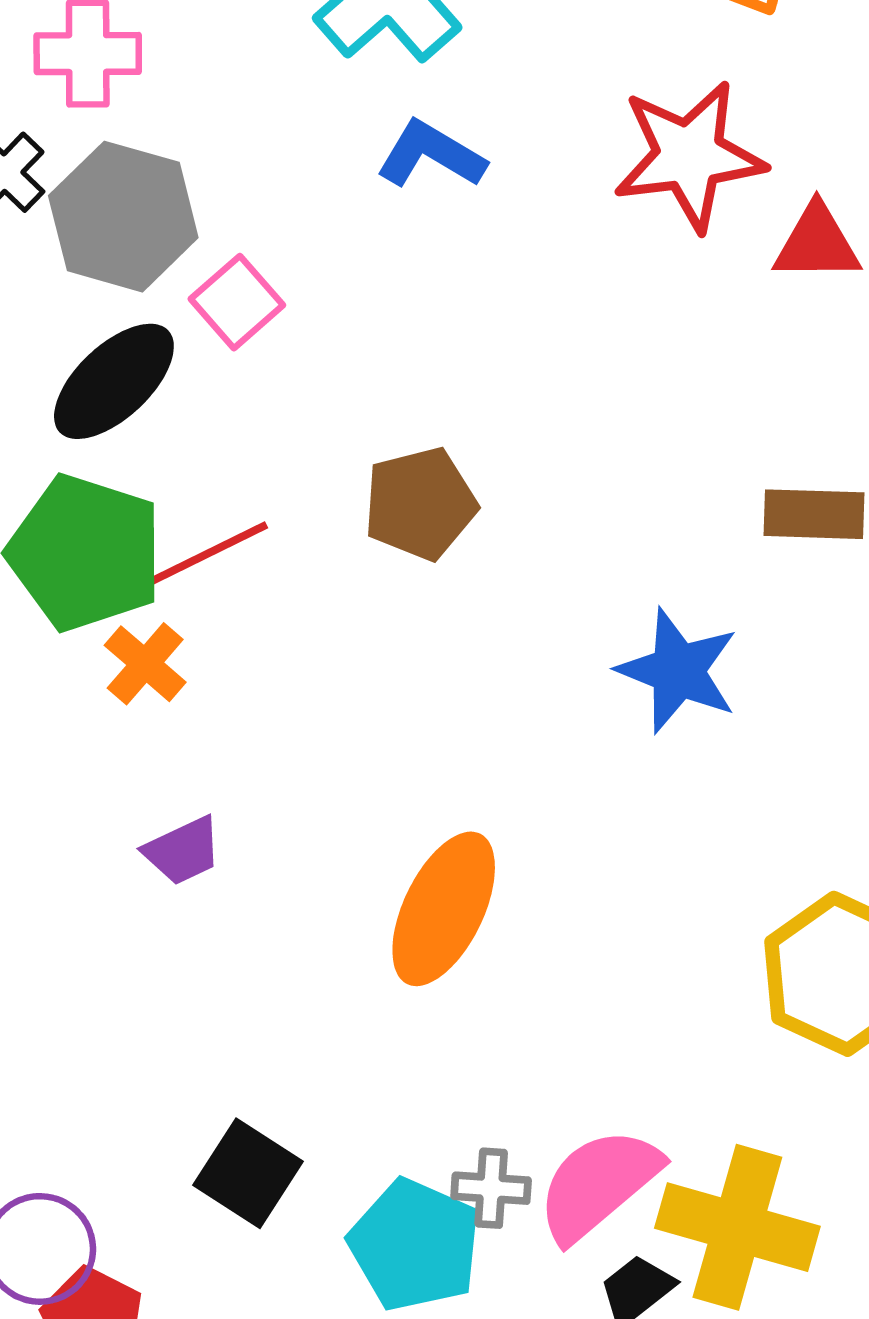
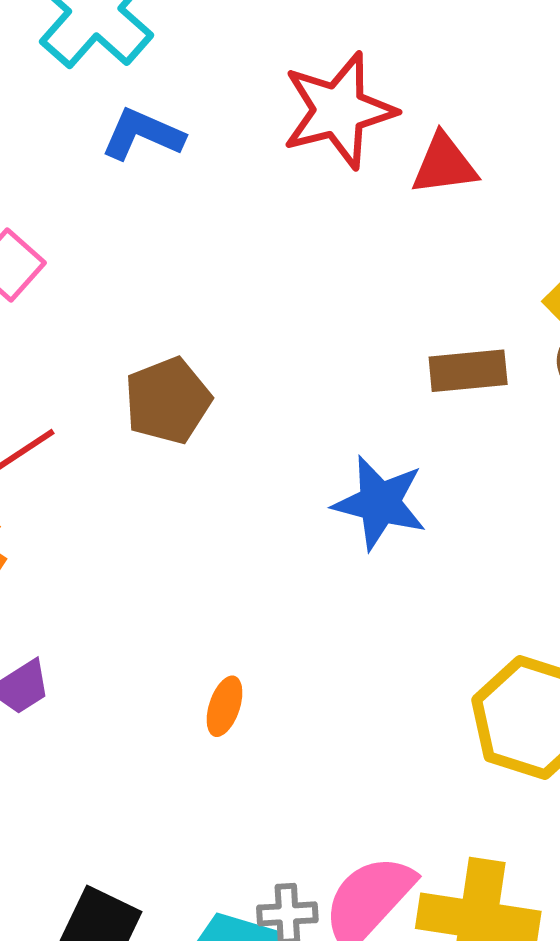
orange ellipse: (444, 909) -> (225, 706), size x0.5

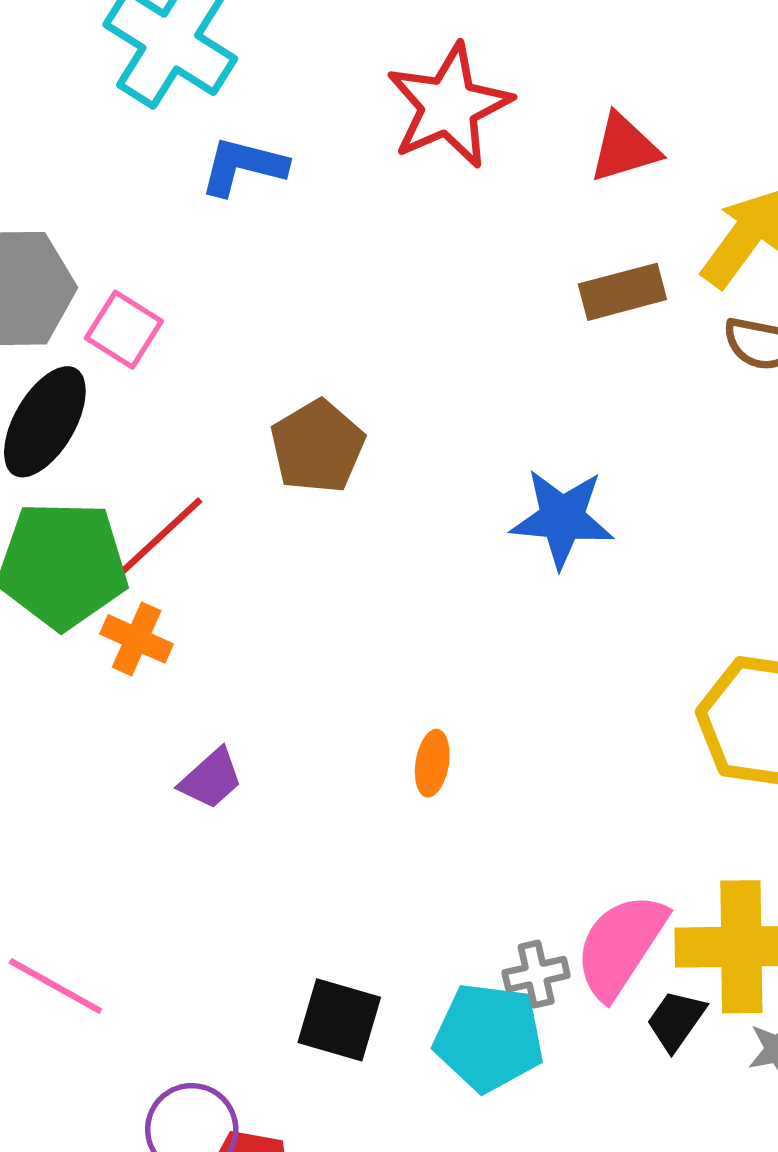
red triangle: (444, 164) -> (624, 148), moved
brown rectangle: (468, 371) -> (622, 292), moved

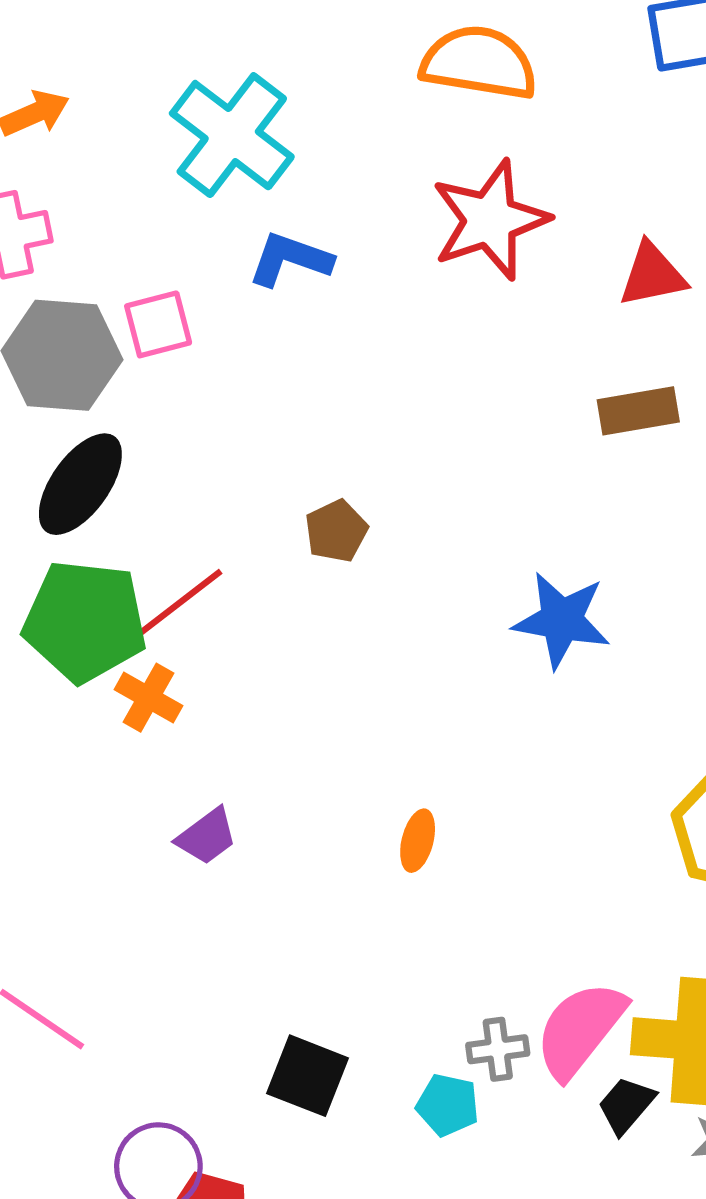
pink square: (124, 330) -> (158, 324), moved, turned 38
brown pentagon: (317, 447) -> (336, 531), size x0.7
cyan pentagon: (489, 1037) -> (448, 1105), size x0.6

